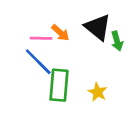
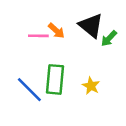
green arrow: (117, 41) -> (109, 38), turned 60
blue line: (38, 62) -> (29, 90), moved

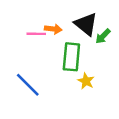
orange arrow: (56, 31) -> (53, 29), turned -35
green rectangle: (55, 79) -> (71, 57), moved

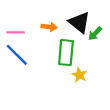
pink line: (36, 34) -> (16, 32), moved
blue line: (28, 85) -> (17, 55), moved

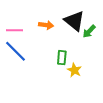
green rectangle: (66, 53) -> (62, 58), moved, size x0.6

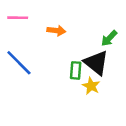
black triangle: (74, 21) -> (96, 63), moved
pink line: (15, 30) -> (18, 18), moved

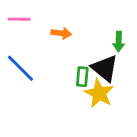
green arrow: (109, 38) -> (119, 42), turned -42
yellow star: (91, 86) -> (99, 93), size x1.5

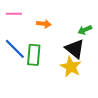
green arrow: (119, 42) -> (85, 30), turned 64
green rectangle: (82, 77) -> (34, 55), moved, size x1.5

